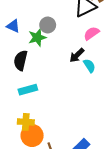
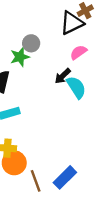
cyan semicircle: (89, 66) -> (76, 87), size x1.5

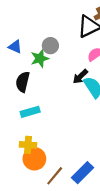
brown line: (36, 181) -> (55, 176), turned 60

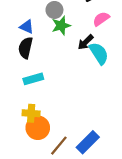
blue triangle: (15, 47) -> (27, 27), moved
green star: (40, 58) -> (61, 26), moved

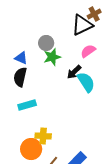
yellow cross: (31, 113) -> (43, 136), moved

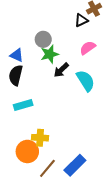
black triangle: (82, 25) -> (81, 20), size x0.6
black arrow: (74, 72) -> (61, 70), moved

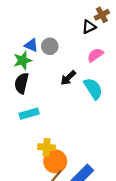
green star: (50, 54) -> (23, 60), moved
blue triangle: (17, 55) -> (31, 45), moved
orange circle: (27, 151) -> (55, 161), moved

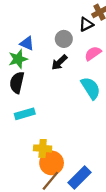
gray circle: (50, 46) -> (64, 39), moved
black arrow: (68, 78) -> (59, 62), moved

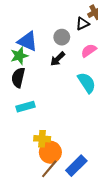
blue triangle: (27, 43) -> (28, 41), size x1.5

